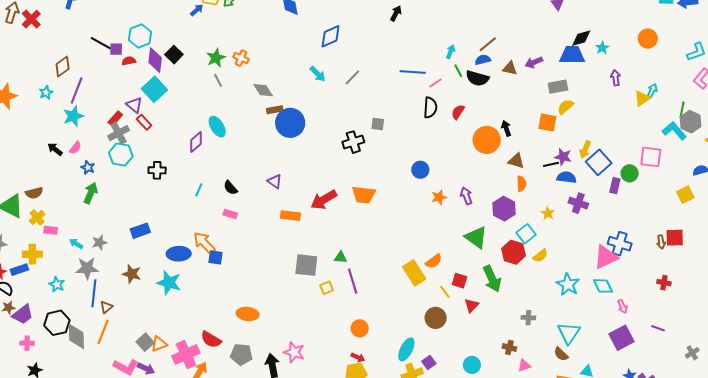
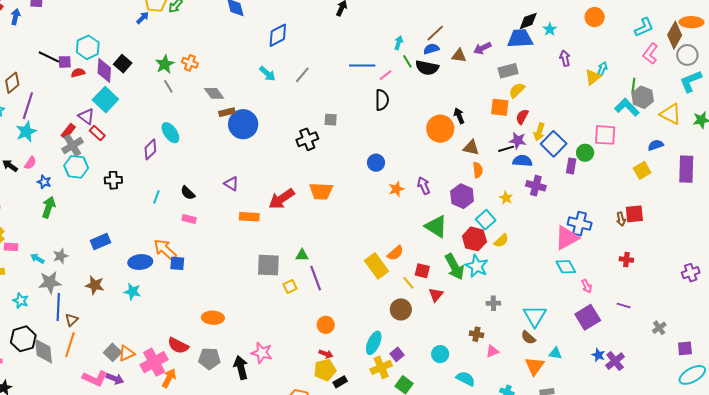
red semicircle: (458, 112) -> (522, 117), moved
cyan star: (169, 283) -> (132, 292), size x0.7
cyan star: (568, 284) -> (477, 266), moved

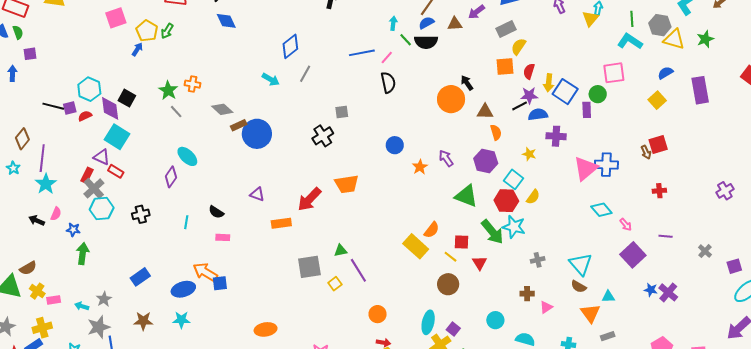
blue diamond: (278, 35) -> (290, 46), moved
gray hexagon: (643, 97) -> (660, 25), moved
pink triangle: (567, 238) -> (586, 169), moved

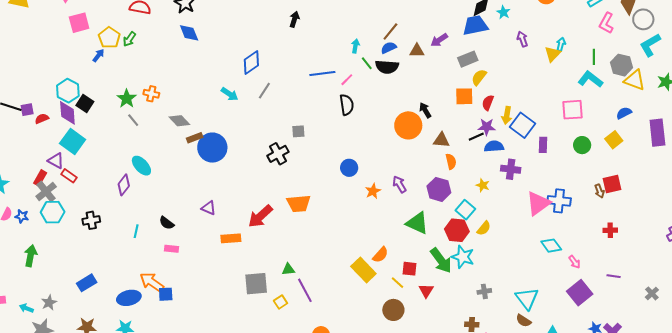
cyan hexagon: (89, 89) -> (68, 91), moved
green circle: (598, 94) -> (582, 145), moved
blue star: (73, 230) -> (22, 216), moved

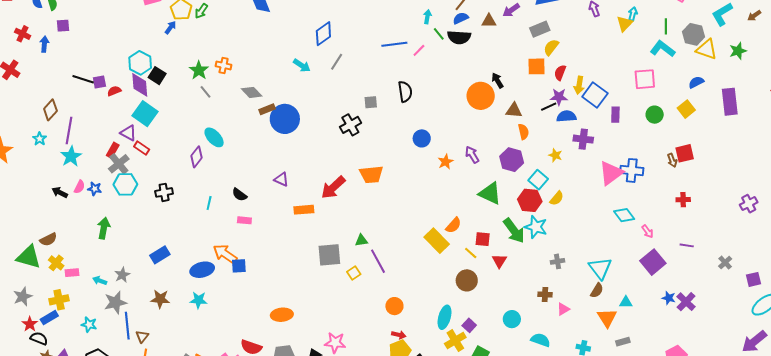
black semicircle: (347, 105) -> (405, 92), moved
brown semicircle: (524, 321) -> (597, 290), turned -91

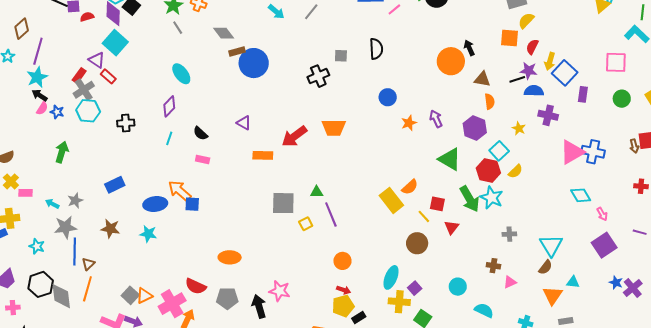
purple diamond: (196, 157) -> (169, 106), moved
black arrow: (60, 192) -> (40, 95), moved
yellow cross: (455, 340) -> (399, 302), turned 30

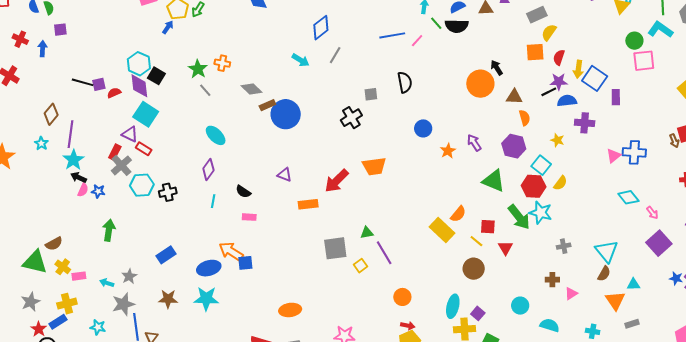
green circle: (622, 99) -> (634, 41), moved
cyan hexagon: (88, 111) -> (142, 185), moved
pink triangle: (572, 152) -> (614, 156), size x0.6
cyan star: (148, 234) -> (206, 299), size x1.4

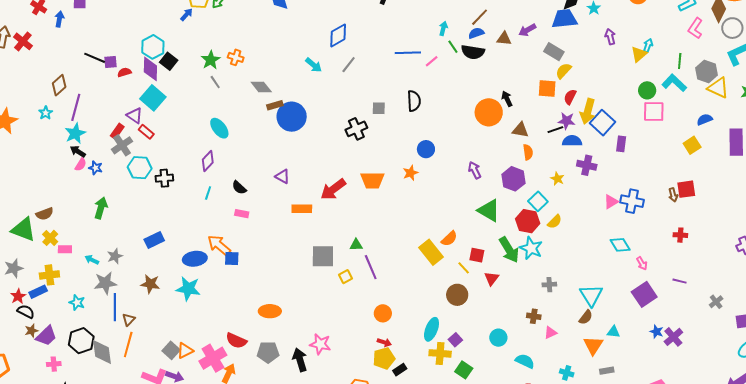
gray rectangle: (537, 15) -> (554, 52), turned 48
yellow arrow: (578, 69) -> (588, 111), size x1.4
orange star: (448, 151) -> (411, 173), moved

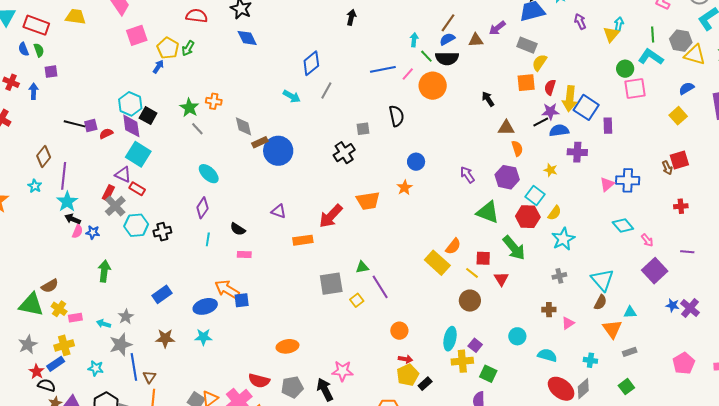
gray diamond: (261, 87) -> (243, 126), turned 35
orange circle: (489, 112) -> (433, 86), moved
cyan star: (531, 248) -> (563, 239), moved, turned 30
cyan star: (188, 289) -> (203, 337), size x0.7

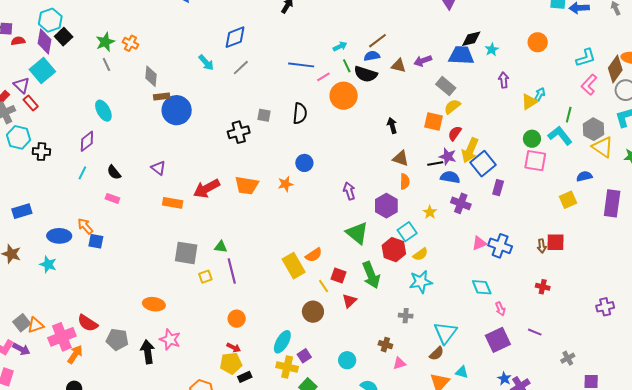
cyan arrow: (414, 40) -> (340, 46), turned 40
orange arrow: (227, 289) -> (85, 226), size x0.7
orange ellipse: (288, 346) -> (154, 304), moved

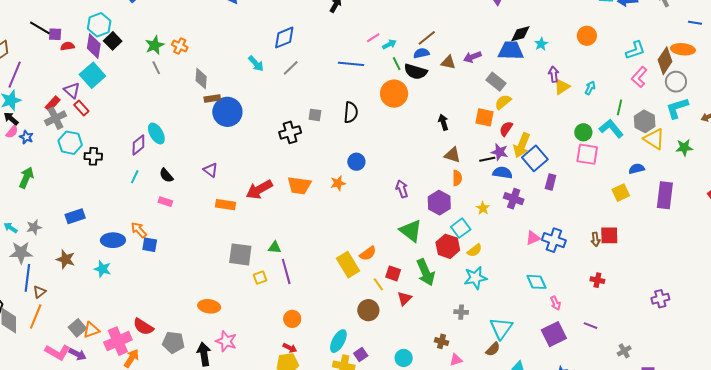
pink line: (323, 77) -> (373, 38), moved
yellow triangle: (529, 102) -> (562, 87), moved
cyan ellipse: (103, 111) -> (156, 133), moved

